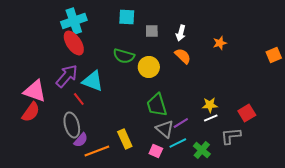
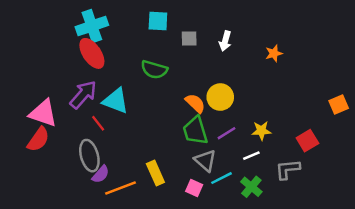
orange square: (274, 55) -> (339, 104), moved
orange semicircle: (183, 56) -> (195, 103), moved
yellow circle: (149, 67) -> (220, 97), moved
white line: (211, 118) -> (251, 156), moved
purple line: (181, 123) -> (226, 133), moved

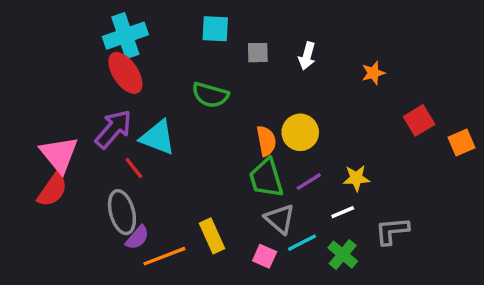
orange semicircle: (195, 103) -> (266, 141), turned 35
pink triangle: (43, 113) -> (59, 154), turned 32
red square: (307, 141) -> (419, 120), moved

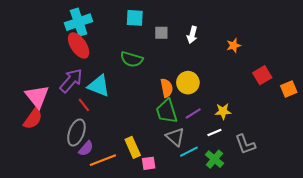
gray ellipse: (122, 212) -> (76, 133), turned 35
gray L-shape: (392, 231) -> (245, 144), turned -105
pink square: (265, 256) -> (149, 163), moved, turned -32

